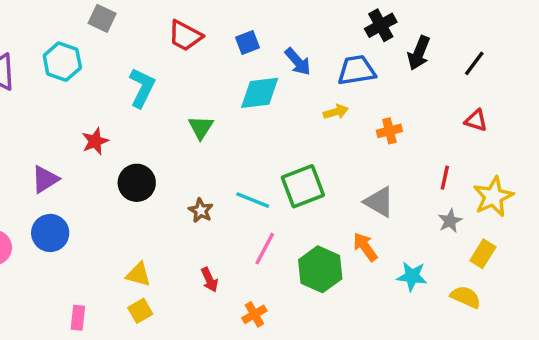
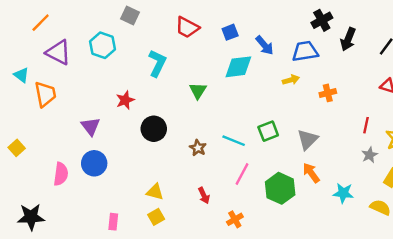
purple triangle: (45, 179) -> (91, 126), turned -36
green square: (303, 186) -> (268, 131), size x0.7
gray triangle: (379, 202) -> (308, 139), moved, turned 45

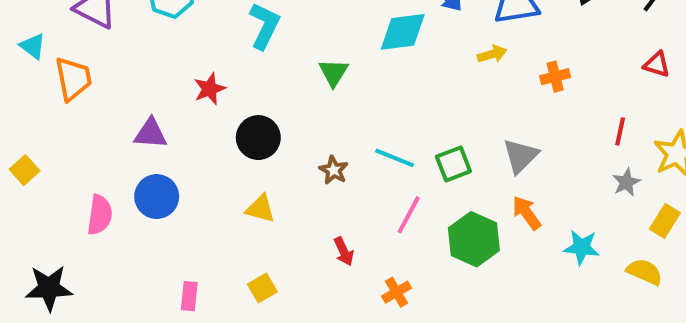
purple triangle: (91, 126) -> (151, 134), turned -48
green square: (268, 131) -> (453, 164), moved
yellow triangle: (155, 192) -> (260, 209), moved

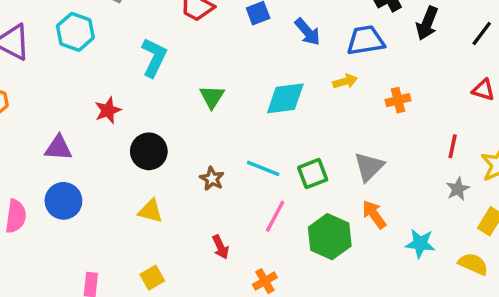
cyan diamond: (403, 32) -> (285, 98), moved

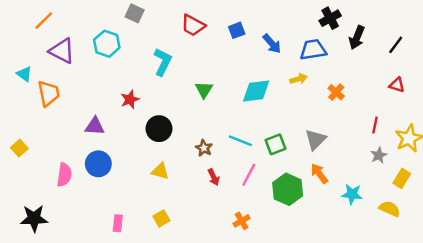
orange cross: (398, 100) -> (336, 92), turned -35
red arrow: (220, 247) -> (214, 177), moved

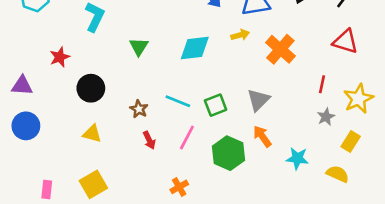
red triangle: (397, 85) -> (345, 41), size x1.5
orange cross: (336, 92) -> (280, 49), size x1.6
yellow square: (161, 218) -> (93, 184), size x1.5

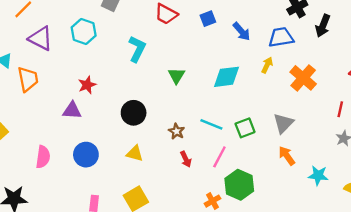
yellow arrow: (240, 35) -> (267, 65), turned -49
red star: (60, 57) -> (87, 85), moved
blue circle: (26, 126) -> (86, 155), moved
green hexagon: (229, 153) -> (239, 185), moved

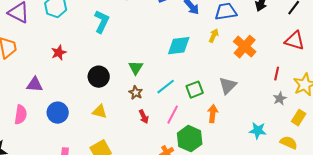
green triangle: (177, 76) -> (136, 68), moved
purple triangle: (72, 110) -> (35, 85), moved
cyan line: (211, 124) -> (166, 87), turned -60
orange arrow: (287, 156) -> (213, 114), moved, turned 42

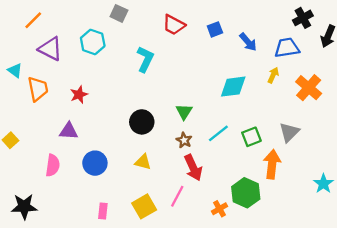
red star: (59, 53) -> (79, 95), moved
orange arrow: (213, 114) -> (272, 164), size x1.4
pink line: (173, 115) -> (177, 196), moved
red arrow: (144, 117) -> (193, 168), size x1.6
cyan star: (258, 131) -> (323, 184), turned 30

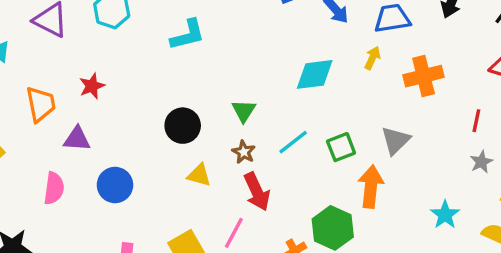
cyan L-shape: (145, 59) -> (188, 35), turned 50
orange cross: (309, 88) -> (424, 76), turned 35
orange trapezoid: (38, 89) -> (41, 104), moved
yellow triangle: (143, 162) -> (199, 175), moved

